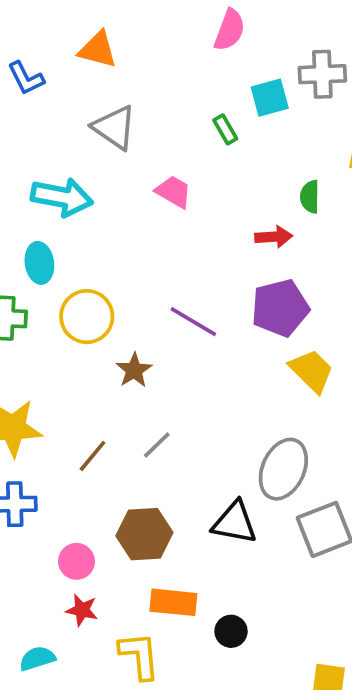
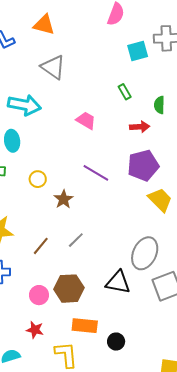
green rectangle: (225, 129) -> (125, 92), moved
pink trapezoid: (174, 192) -> (86, 120), moved
yellow circle: (87, 317) -> (38, 179), moved, size x0.6
pink circle: (76, 561) -> (39, 295), moved

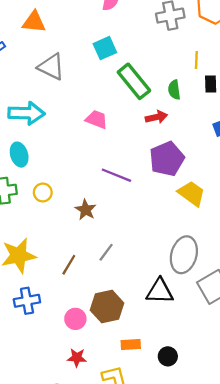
cyan square: (138, 51) -> (105, 48), moved
green rectangle: (125, 92) -> (134, 81), size x2.0
yellow circle: (38, 179) -> (43, 192), moved
orange rectangle: (85, 326) -> (131, 344), size x0.7

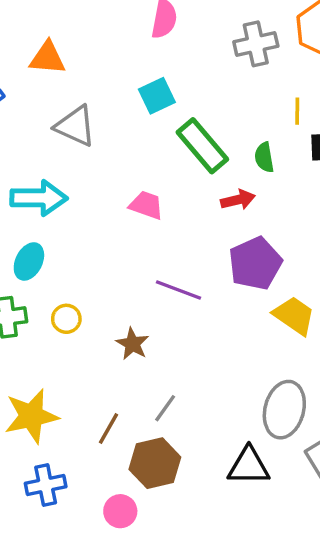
cyan ellipse: (19, 155) -> (29, 261), turned 45
brown hexagon: (107, 307) -> (155, 463), moved

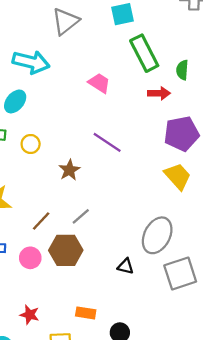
gray triangle: (75, 126) -> (65, 21), turned 44
purple pentagon: (255, 263) -> (182, 134), moved
black triangle: (249, 466) -> (126, 266), size x0.6
pink circle: (120, 511) -> (30, 258), moved

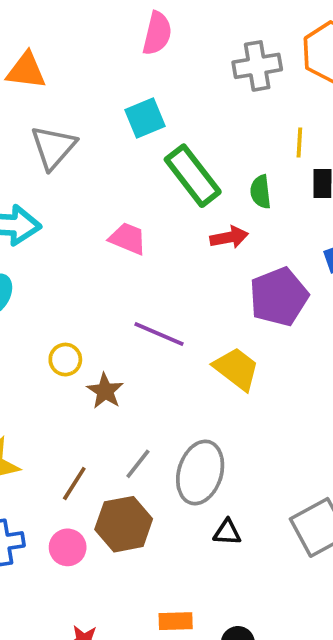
yellow circle: (31, 144) -> (65, 360), moved
yellow trapezoid: (178, 176) -> (236, 369), moved
gray ellipse: (157, 235) -> (200, 472), moved

